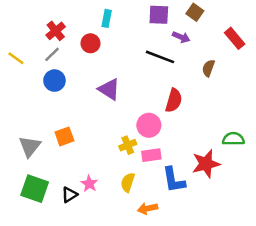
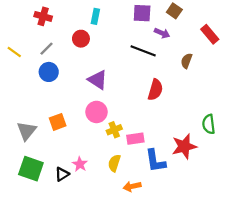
red cross: (56, 31) -> (43, 16), moved, turned -35
pink circle: (149, 125) -> (96, 112), moved
green semicircle: (233, 139) -> (209, 124), turned -96

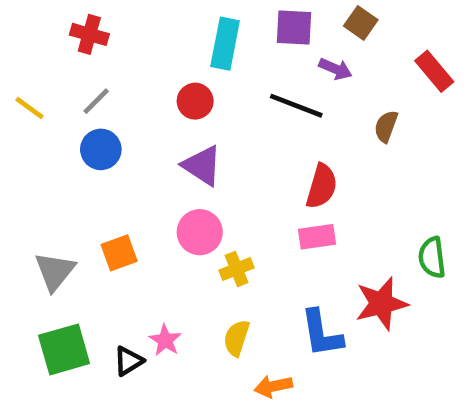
cyan rectangle: (95, 16) -> (225, 44), moved, size x1.5
red circle: (81, 39) -> (195, 101), moved
pink rectangle: (135, 139) -> (317, 237), moved
green square: (31, 169) -> (64, 349), turned -35

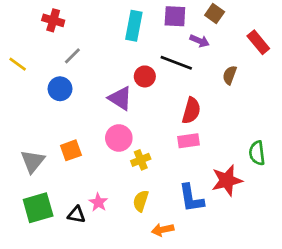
gray line: (96, 101) -> (72, 56), moved
red circle: (195, 101) -> (145, 76), moved
black triangle: (128, 361) -> (76, 215), turned 42

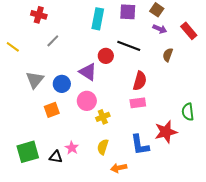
purple arrow: (200, 41) -> (160, 29), moved
blue circle: (60, 89) -> (62, 84), moved
gray triangle: (33, 161) -> (35, 80), moved

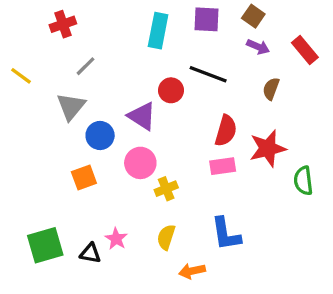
red cross: (39, 15) -> (63, 24), turned -35
gray triangle: (35, 80) -> (71, 106), moved
red star: (166, 132) -> (268, 148), moved

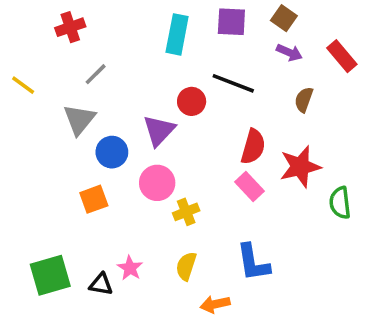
purple triangle: (142, 116) -> (159, 130), turned 40
pink rectangle: (223, 166) -> (249, 186), turned 55

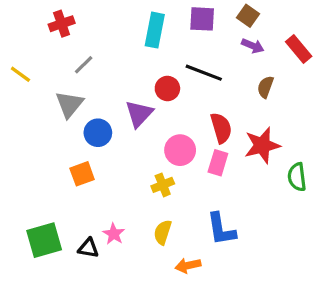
red semicircle: (253, 147) -> (221, 128), turned -32
pink circle: (157, 183) -> (180, 150), moved
pink rectangle: (249, 186) -> (218, 163), turned 60

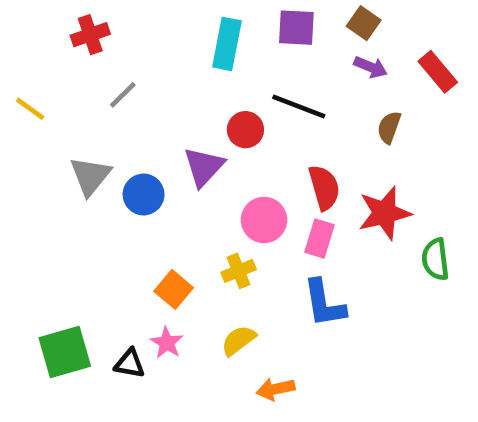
gray triangle: (69, 104) -> (90, 176), moved
orange square: (82, 174) -> (174, 289), moved, turned -30
blue L-shape: (221, 229) -> (324, 303), moved
yellow semicircle: (163, 232) -> (239, 340), turned 35

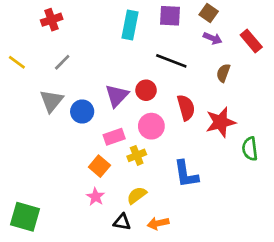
gray line: (123, 95) -> (62, 62), moved
red circle: (245, 130) -> (146, 90), moved
pink rectangle: (320, 238) -> (114, 137), moved, turned 54
green square: (65, 352) -> (25, 217), moved, turned 32
black triangle: (130, 364) -> (122, 222), moved

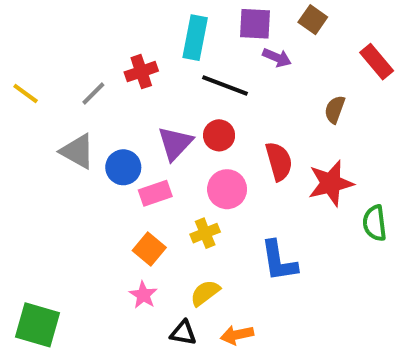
red cross: (52, 20) -> (141, 72), moved
purple arrow: (213, 38) -> (277, 58), moved
black line: (171, 61) -> (225, 86), moved
gray triangle: (52, 101) -> (77, 151), turned -40
pink rectangle: (114, 137) -> (155, 193), moved

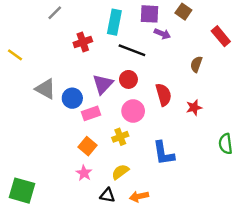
gray line: (93, 93) -> (55, 13), moved
red star: (331, 183) -> (194, 108), size x0.6
green semicircle: (375, 223) -> (226, 144), moved

